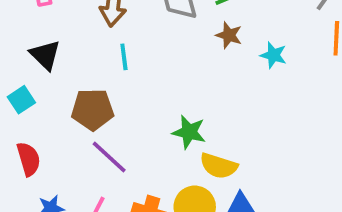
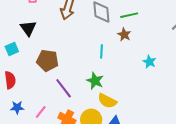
cyan star: (273, 55) -> (149, 62), moved
cyan line: (124, 57) -> (101, 51), moved
purple line: (109, 157) -> (64, 88), moved

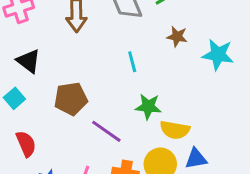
brown star: (124, 35) -> (177, 37), moved
cyan line: (101, 51) -> (132, 62), moved
cyan star: (149, 62) -> (218, 55), size x1.5

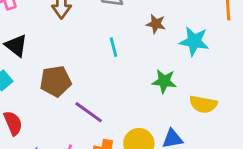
green star: (148, 107) -> (164, 81), moved
yellow semicircle: (175, 130) -> (203, 104), moved

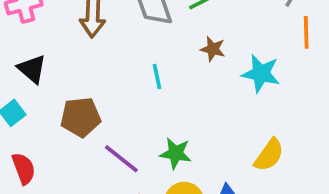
green star: (164, 81) -> (176, 153), moved
yellow semicircle: (203, 104) -> (269, 155), turned -68

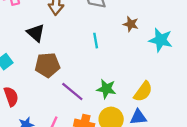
black triangle: (32, 69) -> (36, 33), moved
yellow semicircle: (269, 155) -> (143, 92), moved

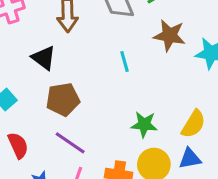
brown star: (131, 24) -> (170, 35), size x1.5
purple line: (72, 92) -> (70, 143), moved

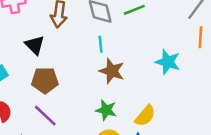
brown star: (170, 35) -> (112, 71), moved
cyan line: (124, 61) -> (101, 44), moved

